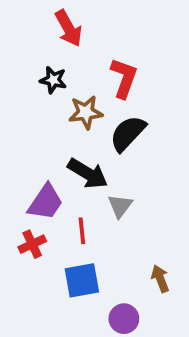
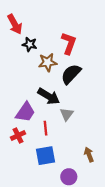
red arrow: (69, 28) -> (15, 24), moved

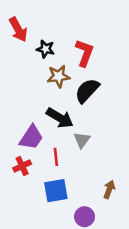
black star: (30, 44) -> (46, 49), moved
brown arrow: (89, 155) -> (109, 189), turned 40

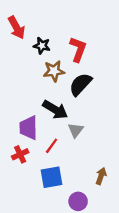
purple trapezoid: (31, 137) -> (29, 128), turned 145
red line: (56, 157) -> (52, 146), turned 42

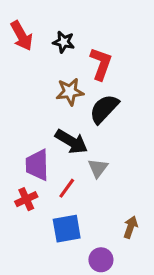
black star: (42, 46) -> (64, 42), moved

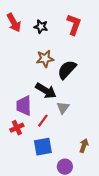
red L-shape: (101, 64) -> (74, 25), moved

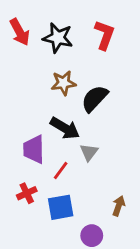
black star: (41, 27) -> (58, 38), size x1.5
red cross: (17, 128) -> (27, 193), moved

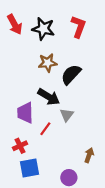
blue square: (61, 207) -> (30, 168), moved

